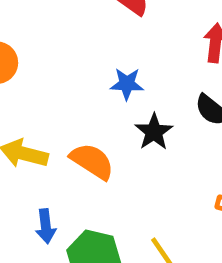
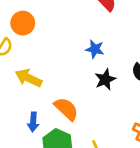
orange semicircle: (92, 161) -> (66, 109), moved

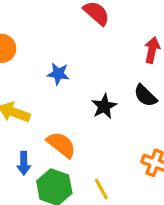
blue star: (95, 49) -> (58, 74), moved

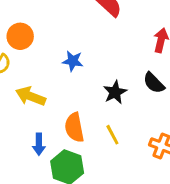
orange semicircle: (61, 145) -> (74, 127), turned -140
yellow line: (101, 189) -> (112, 135), moved

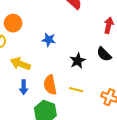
yellow line: (112, 135) -> (76, 90), turned -48
blue arrow: (39, 144) -> (24, 87), moved

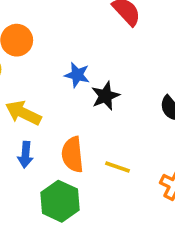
black star: (78, 61) -> (105, 96), moved

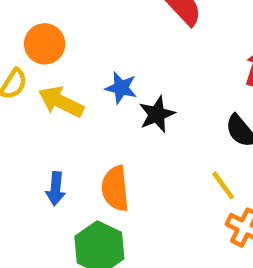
yellow arrow: (23, 113) -> (61, 102), moved
yellow line: (117, 167) -> (223, 185), moved, turned 35

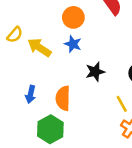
orange circle: (45, 44) -> (73, 17), moved
black star: (157, 114) -> (95, 72), moved

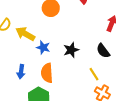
blue star: (73, 44) -> (43, 47), moved

